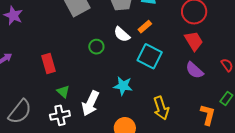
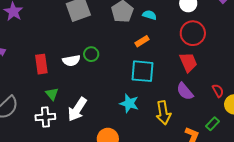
white semicircle: (122, 34) -> (71, 61), moved, turned -60
cyan square: (150, 56) -> (143, 71), turned -30
cyan star: (123, 86) -> (129, 103), moved
yellow arrow: (161, 108) -> (163, 113), moved

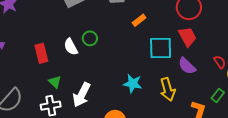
white semicircle: (71, 61) -> (71, 47), turned 78
cyan square: (143, 71) -> (161, 48), moved

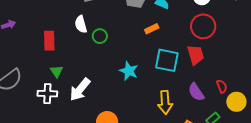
white semicircle: (71, 47) -> (81, 24), moved
purple semicircle: (187, 66) -> (196, 92), moved
cyan star: (133, 84) -> (129, 71), moved

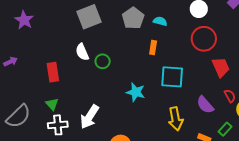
orange rectangle: (152, 29) -> (153, 48), turned -48
red trapezoid: (196, 55) -> (221, 67), moved
green triangle: (56, 71) -> (52, 104), moved

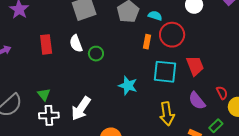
red circle: (204, 39) -> (172, 35), moved
red trapezoid: (221, 67) -> (195, 66), moved
red rectangle: (53, 72) -> (46, 44), moved

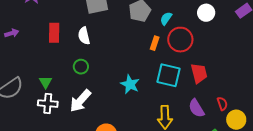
cyan semicircle: (155, 16) -> (166, 18), turned -80
green circle: (96, 54) -> (81, 67), moved

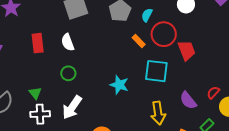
orange rectangle: (155, 43) -> (139, 41), turned -56
red trapezoid: (199, 73) -> (187, 50), moved
red semicircle: (222, 104) -> (213, 93), turned -112

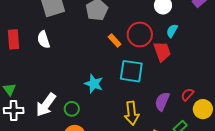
cyan semicircle: (147, 15) -> (172, 31), moved
green circle: (68, 73) -> (72, 109), moved
purple semicircle: (188, 100) -> (162, 101), turned 60

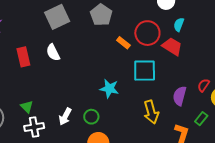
red trapezoid: (162, 51) -> (172, 46), turned -30
white arrow: (46, 105) -> (65, 117), size x0.7

